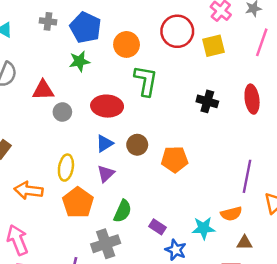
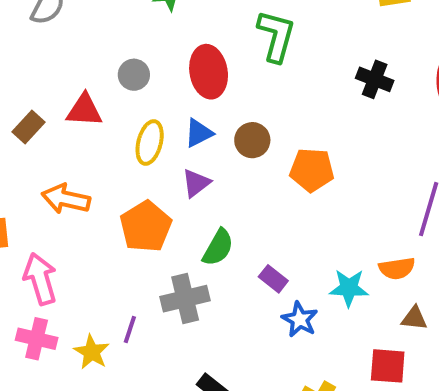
red triangle: (43, 90) -> (84, 110), moved
red ellipse: (107, 106) -> (209, 72), turned 72
yellow ellipse: (66, 168) -> (150, 142), moved

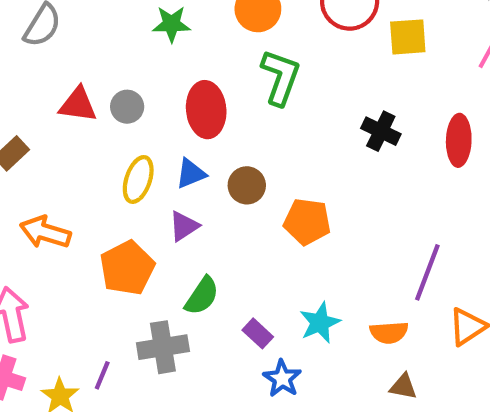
red triangle: (84, 110) -> (78, 105), moved
cyan star: (349, 288) -> (320, 323), moved, turned -30

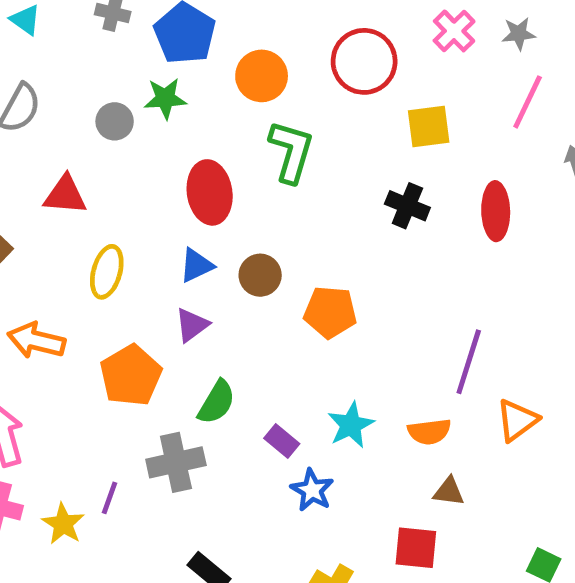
yellow square: (408, 37) -> (429, 127), moved
gray circle: (127, 107) -> (115, 121), moved
yellow ellipse: (138, 180) -> (107, 272), moved

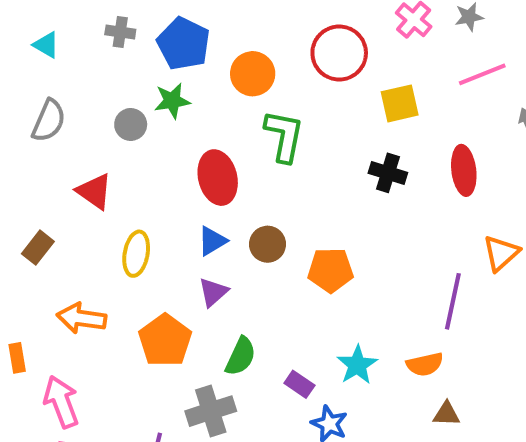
pink line: (528, 102) -> (482, 74), turned 48
red triangle: (65, 195) -> (94, 191), turned 36
orange triangle: (517, 420) -> (501, 253), moved

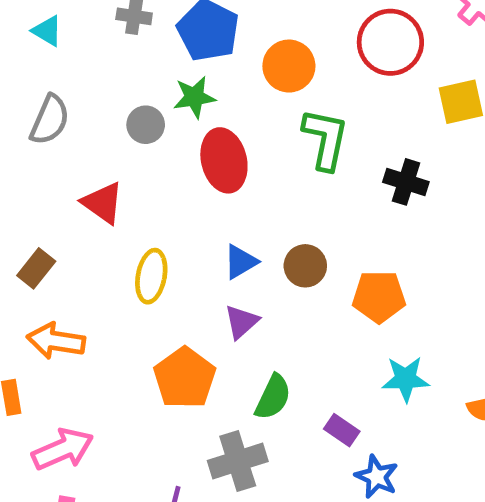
black cross: (388, 173) -> (406, 182), moved
red ellipse: (218, 178) -> (224, 160), moved
orange arrow: (81, 318) -> (56, 341), moved
cyan star: (357, 365) -> (406, 379), moved, turned 30
pink arrow: (61, 402) -> (63, 449), turned 87

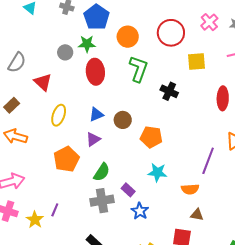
gray semicircle: (50, 120) -> (17, 62), moved
gray cross: (238, 461) -> (102, 201), moved

